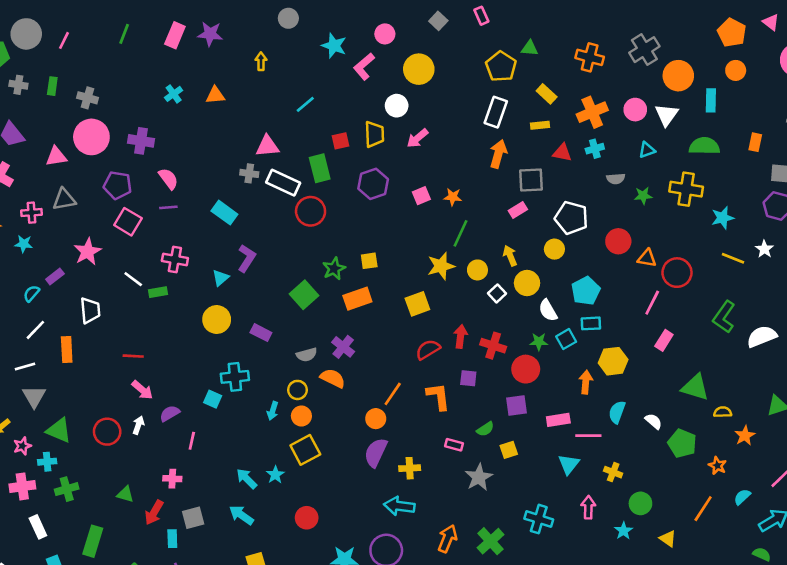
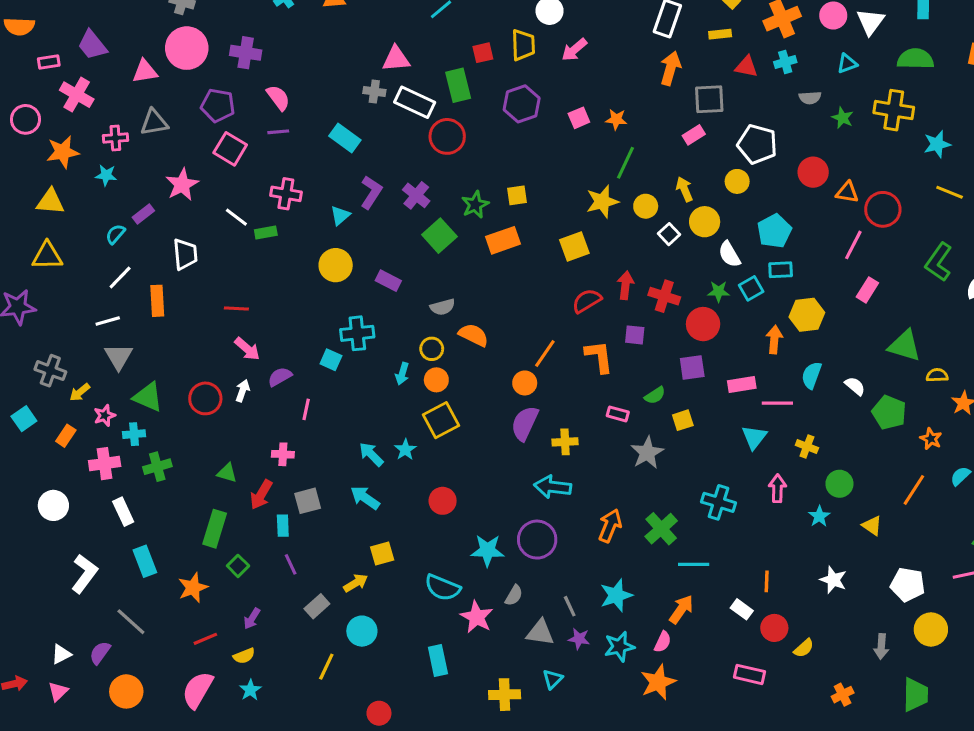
green star: (643, 196) -> (843, 118), turned 30
purple cross: (343, 347) -> (416, 195), moved
green rectangle: (93, 541) -> (215, 529), moved

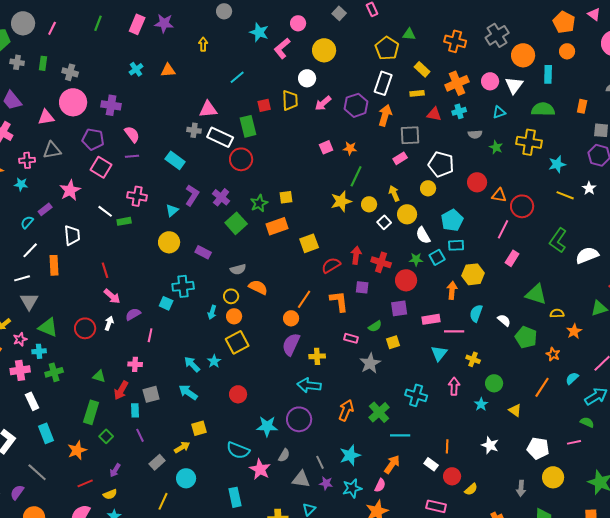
purple hexagon: (522, 104) -> (356, 105), moved
yellow square: (574, 247) -> (309, 243), moved
red line: (236, 309) -> (105, 270), turned 70

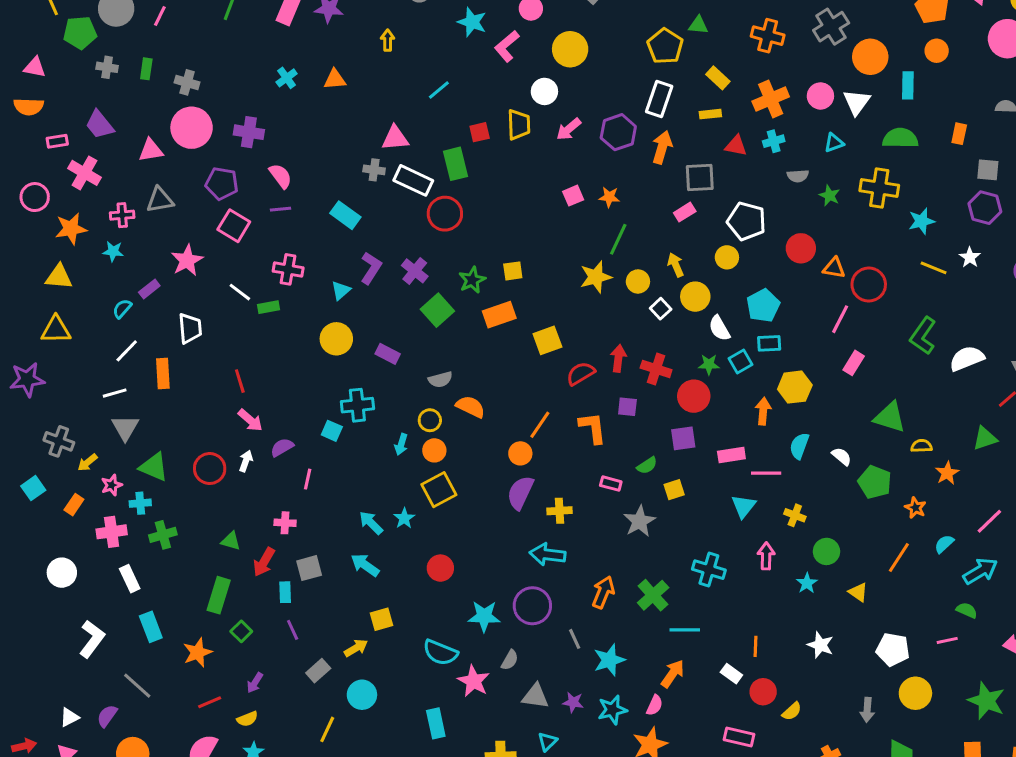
gray line: (320, 462) -> (575, 639), moved

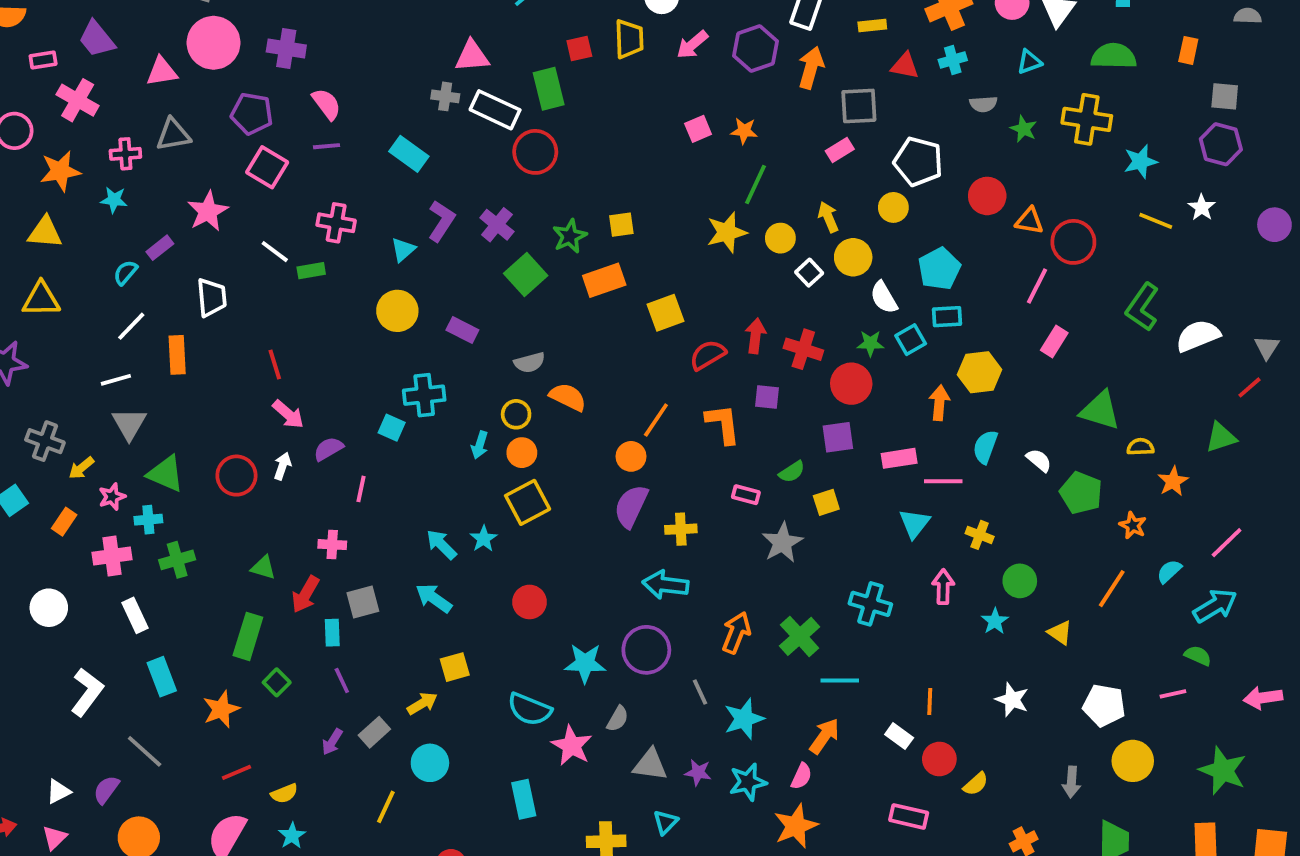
purple arrow: (255, 683) -> (332, 742), moved

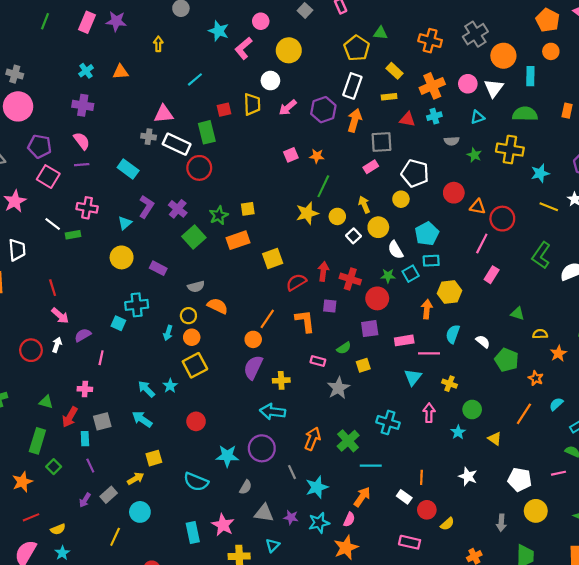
purple cross: (286, 49) -> (83, 105), moved
green triangle: (1100, 410) -> (517, 314), size x0.6
pink star: (572, 746) -> (223, 525), moved

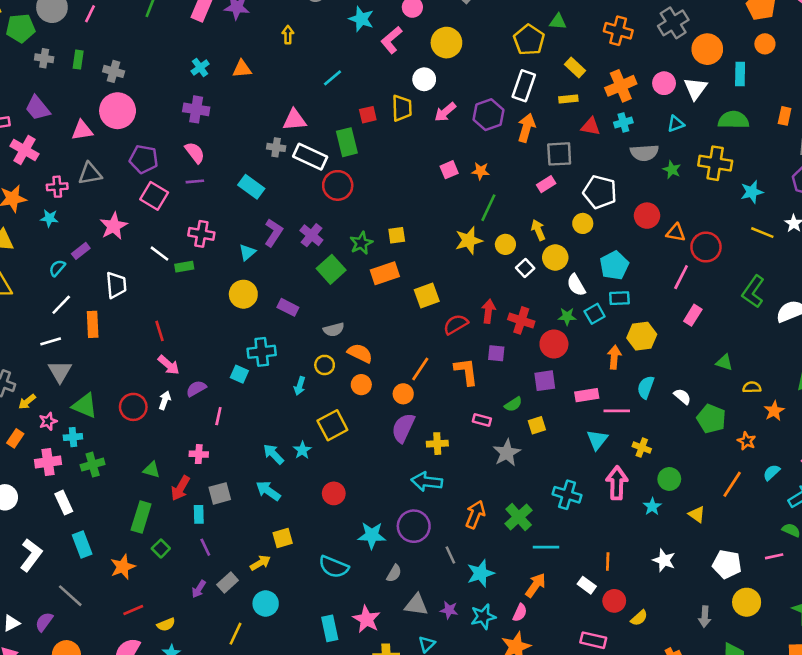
gray semicircle: (452, 141) -> (644, 153), size x1.5
orange circle: (192, 337) -> (361, 385), moved
pink arrow: (429, 413) -> (617, 483), size x1.4

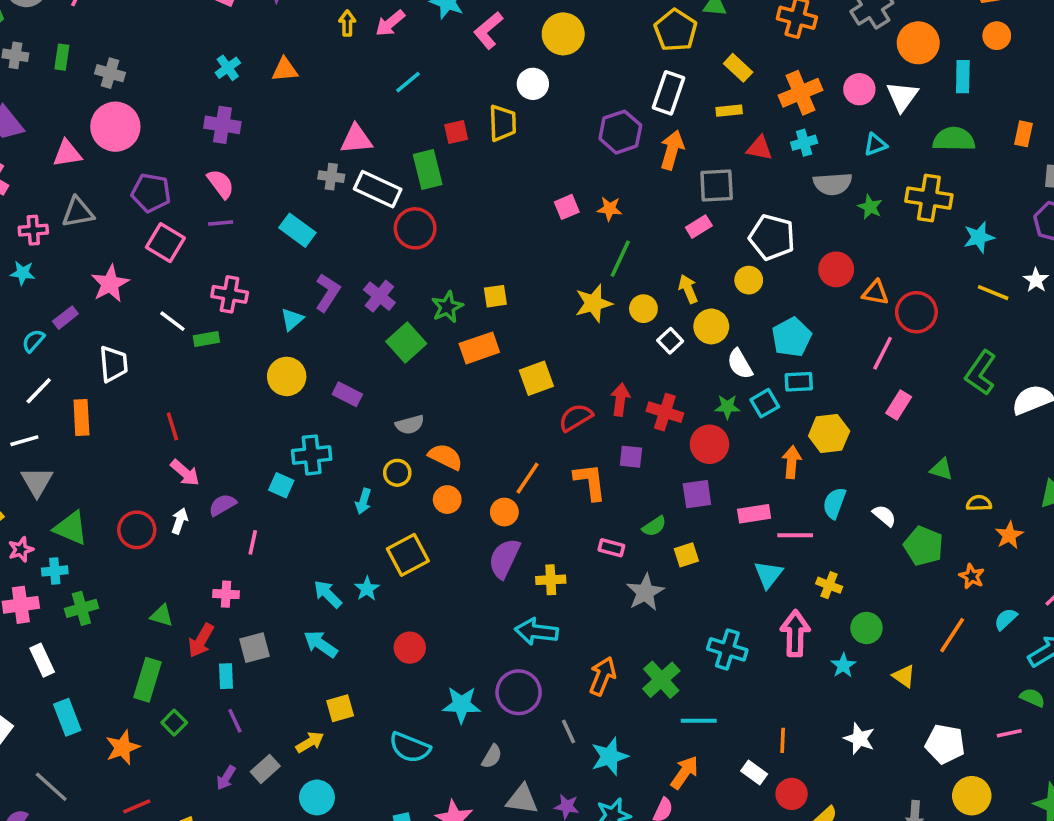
pink arrow: (445, 112) -> (390, 23), moved

